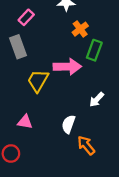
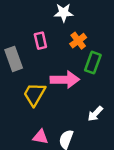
pink rectangle: (26, 17) -> (40, 41), moved, turned -56
pink triangle: (25, 122) -> (40, 137), moved

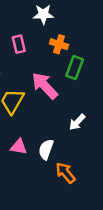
orange cross: (78, 41) -> (59, 44), turned -35
pink arrow: (65, 80) -> (45, 86), turned -132

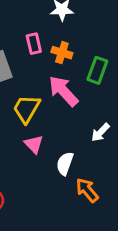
orange cross: (59, 44) -> (62, 53), moved
pink triangle: (19, 147) -> (34, 144), moved, turned 36

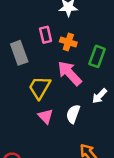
white arrow: (100, 132) -> (99, 96), moved
white semicircle: (65, 163) -> (73, 114), moved

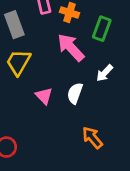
yellow trapezoid: (40, 88) -> (18, 62), moved

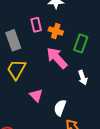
white arrow: (104, 73) -> (83, 78), turned -64
white semicircle: (75, 93) -> (60, 108), moved

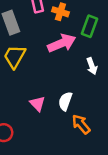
pink arrow: (57, 58) -> (62, 43), turned 110
pink triangle: (36, 95) -> (37, 104), moved

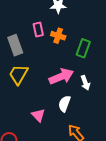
pink arrow: (62, 43) -> (61, 76), moved
white semicircle: (65, 101) -> (64, 104), moved

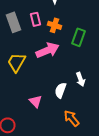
gray rectangle: (15, 45) -> (14, 22), moved
pink arrow: (61, 76) -> (48, 50), moved
white arrow: (85, 83) -> (80, 79), moved

